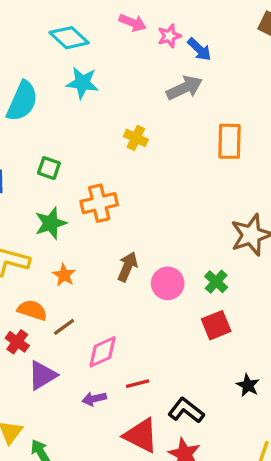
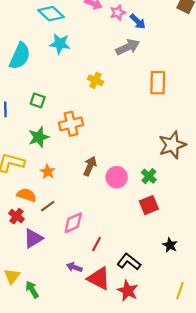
red line: (138, 384) -> (97, 244), turned -48
purple arrow: (94, 399) -> (74, 267), moved, turned 32

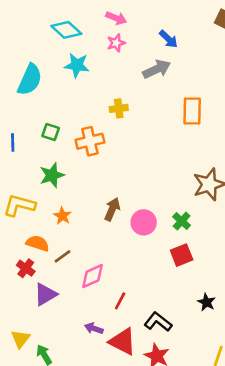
pink star: (118, 13) -> (116, 43), moved
yellow cross: (95, 80) -> (119, 108), turned -32
orange cross: (71, 124) -> (90, 141), moved

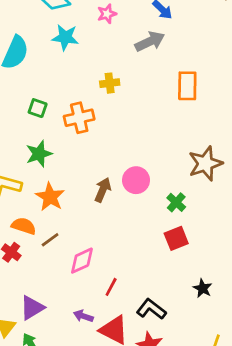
orange star: (62, 216) -> (50, 197), size x1.5
pink circle: (144, 222) -> (136, 180), moved
purple triangle: (45, 294) -> (32, 308), moved

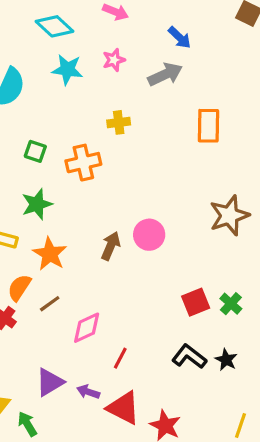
pink star: (107, 14) -> (114, 60), moved
green cross: (176, 202) -> (231, 304), moved
orange semicircle: (24, 226) -> (19, 288), turned -75
purple triangle: (32, 308) -> (50, 382), moved
black L-shape: (151, 309) -> (189, 357), moved

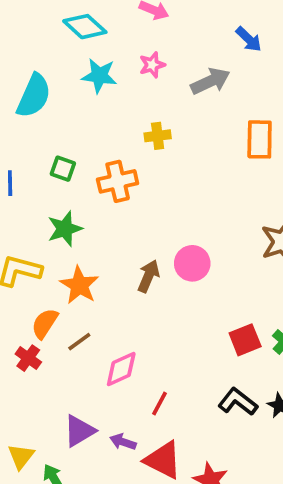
blue arrow: (180, 38) -> (249, 39), moved

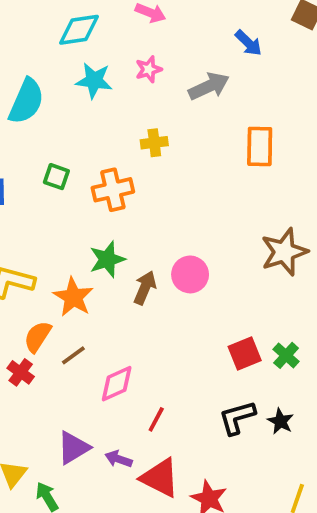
cyan diamond: (85, 27) -> (79, 30), turned -51
green star: (65, 229) -> (107, 259), moved
black L-shape: (238, 402) -> (237, 418), turned -54

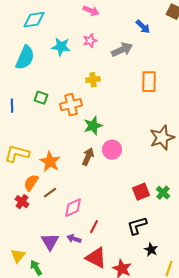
cyan diamond: (79, 30) -> (34, 20), moved
green star: (107, 259) -> (93, 126), moved
black star: (280, 421) -> (151, 250), moved
purple triangle: (73, 448) -> (50, 242), turned -30
purple arrow: (119, 459) -> (74, 239), moved

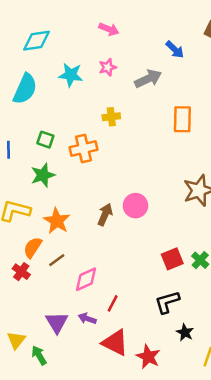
green star: (93, 126) -> (43, 175), moved

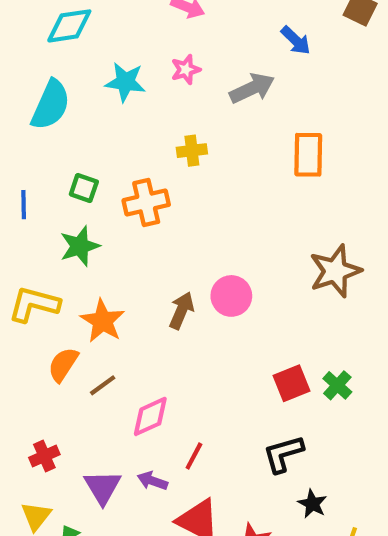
red cross: (21, 272) -> (44, 456), moved, turned 30

